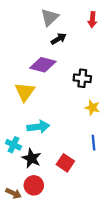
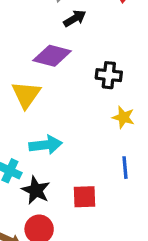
red square: (65, 163) -> (84, 197), turned -36

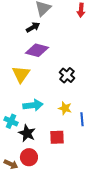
black arrow: (75, 18) -> (33, 27), moved
black cross: (109, 75) -> (67, 75), moved, turned 35
yellow star: (123, 117) -> (65, 108), moved

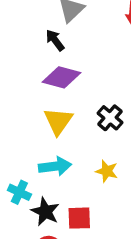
black arrow: (33, 27) -> (55, 40), turned -96
yellow triangle: (21, 74) -> (58, 121), moved
red square: (57, 137) -> (79, 218), moved

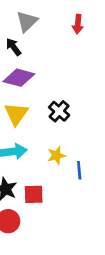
yellow star: (107, 171) -> (56, 155), turned -30

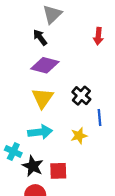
red arrow: (78, 24) -> (98, 36), moved
blue line: (79, 170) -> (100, 117), moved

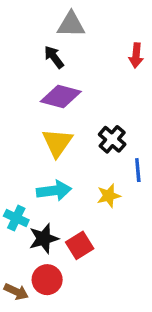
gray triangle: (52, 14) -> (71, 25), turned 45
black star: (33, 166) -> (44, 239), turned 30
red square: (58, 171) -> (80, 245), turned -30

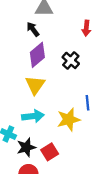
purple diamond: (61, 96) -> (37, 55), turned -55
black cross: (112, 139) -> (71, 60), moved
yellow star: (109, 196) -> (69, 119), size x1.5

